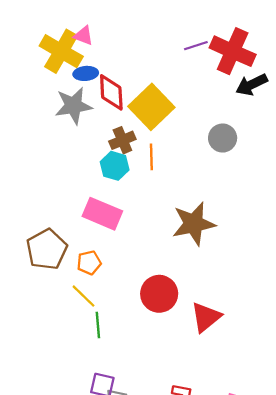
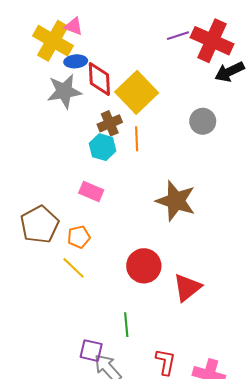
pink rectangle: (102, 214) -> (91, 191), size x0.7
brown star: (194, 224) -> (176, 201), turned 30
green line: (98, 325) -> (126, 325), moved

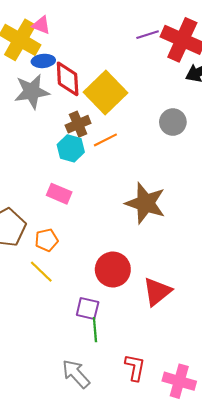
orange line: (137, 139) -> (105, 140), turned 65
purple square: (91, 351) -> (88, 308), moved

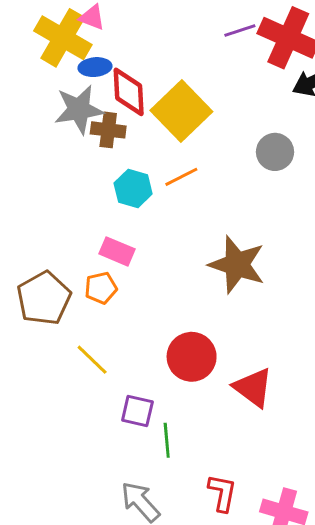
brown cross: (78, 124) -> (108, 130), moved, turned 30
orange pentagon: (46, 240) -> (101, 288), moved
red triangle: (157, 292) -> (253, 388), turned -44
purple square: (88, 308) -> (137, 411), moved

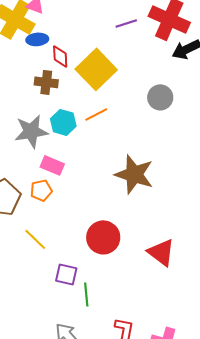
purple line: (240, 30) -> (126, 23), moved
red diamond: (129, 92) -> (60, 56), size x0.7
gray star: (79, 109) -> (31, 131), moved
red triangle: (253, 388) -> (161, 252), moved

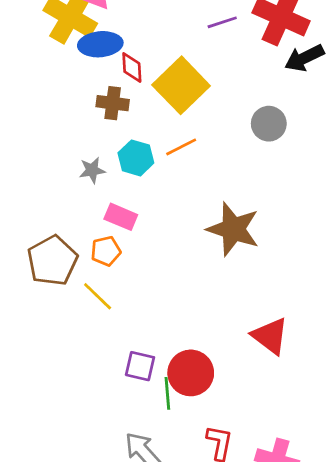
blue ellipse: (37, 39) -> (100, 44), size x1.4
gray star: (31, 131) -> (92, 170), size x0.6
red circle: (103, 237) -> (191, 373), moved
yellow line: (35, 239) -> (98, 296), moved

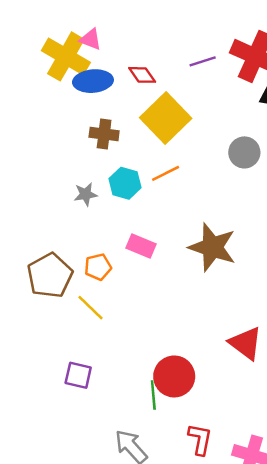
red diamond: (132, 68) -> (142, 75), moved, turned -32
pink rectangle: (121, 217) -> (141, 246), moved
purple square: (140, 366) -> (78, 375), moved

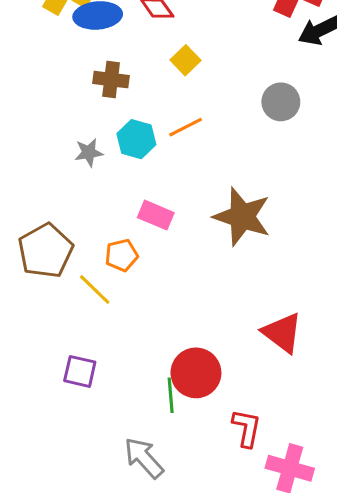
yellow square: (166, 118) -> (186, 60), size x0.5
orange pentagon: (98, 267) -> (121, 255), moved
red L-shape: (200, 439) -> (247, 428), moved

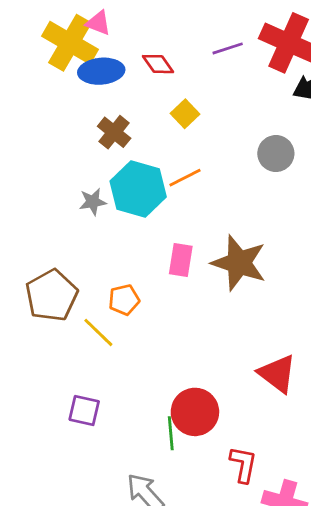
brown cross: (111, 80) -> (114, 132), turned 32
cyan hexagon: (136, 139) -> (138, 189), size x1.5
pink rectangle: (156, 215) -> (181, 260), moved, turned 76

